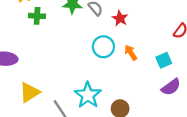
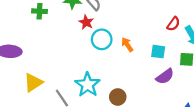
red star: (120, 18) -> (86, 22), moved
cyan square: (164, 60) -> (158, 52), turned 32

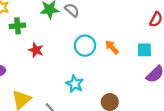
red star: (86, 22) -> (36, 50), moved
cyan star: (88, 85) -> (75, 84), moved, size x0.7

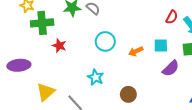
green cross: (17, 26) -> (42, 23), size x1.5
orange arrow: (112, 47) -> (136, 51), moved, turned -72

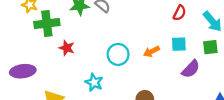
red semicircle: (172, 17) -> (180, 13), moved
cyan circle: (105, 41) -> (118, 54), moved
cyan star: (96, 77) -> (94, 82), moved

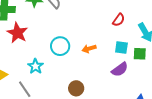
cyan square: (179, 44) -> (121, 47), moved
red star: (67, 48) -> (17, 33), size x1.5

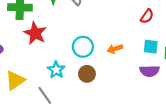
purple semicircle: (120, 69) -> (150, 71), turned 36
brown circle: (76, 88) -> (87, 74), moved

